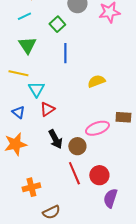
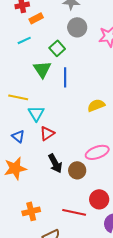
green triangle: (27, 45) -> (42, 69), moved
red line: (74, 173) -> (74, 212), moved, turned -55

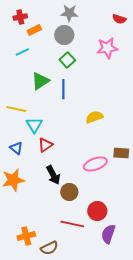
gray circle: (77, 27) -> (64, 35), moved
green square: (57, 48) -> (67, 60), moved
green triangle: (42, 69) -> (40, 81), turned 30
brown circle: (77, 170) -> (69, 192), moved
orange cross: (31, 211) -> (26, 236), moved

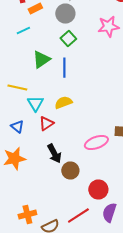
yellow semicircle: (94, 117) -> (63, 102), moved
red line: (72, 224) -> (78, 216), moved, turned -45

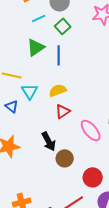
cyan line: (23, 30) -> (39, 18), moved
red triangle: (46, 124) -> (63, 111), moved
blue triangle: (17, 126) -> (12, 106), moved
pink ellipse: (96, 142) -> (91, 130), turned 70

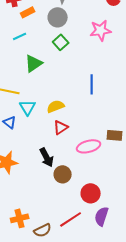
cyan line: (39, 18) -> (20, 36), moved
blue line: (59, 55) -> (92, 84), moved
pink ellipse: (91, 130) -> (89, 146), turned -65

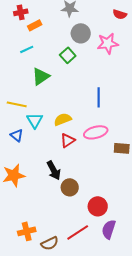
gray circle: (58, 17) -> (81, 33), moved
pink ellipse: (89, 146) -> (96, 132), moved

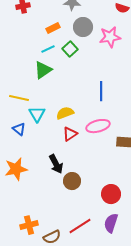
orange rectangle: (35, 25) -> (53, 28), moved
cyan line: (27, 49) -> (48, 49), moved
red circle: (98, 206) -> (111, 194), moved

